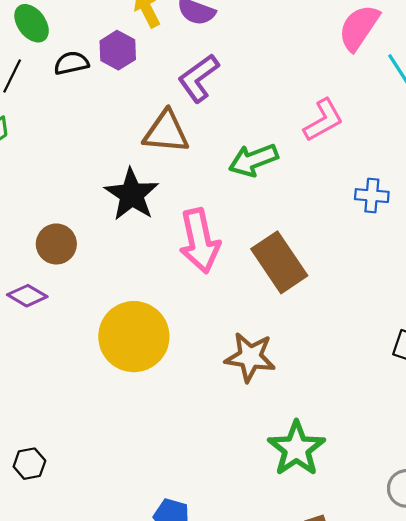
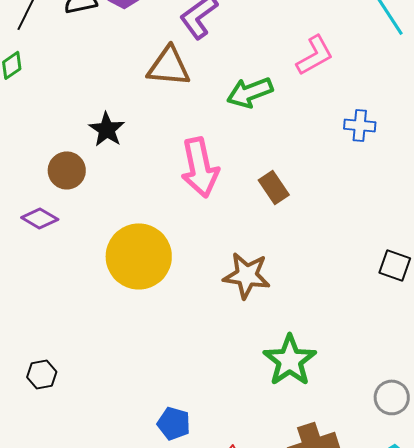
black star: (132, 194) -> (107, 129), moved, size x0.7
brown rectangle: (279, 262) -> (274, 187), size x0.6

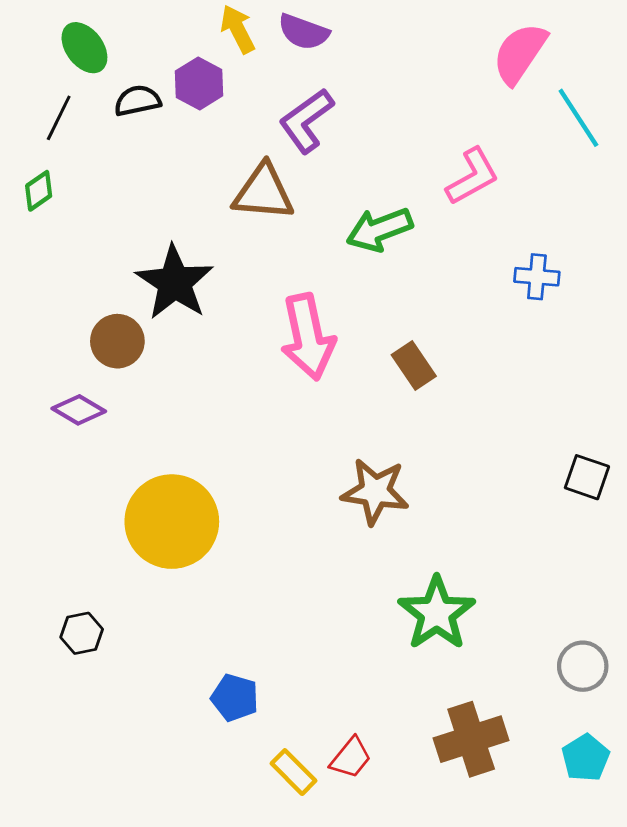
black star: (107, 129) -> (175, 282), size x1.5
yellow circle: (139, 256) -> (172, 522), moved
blue pentagon: (174, 423) -> (235, 698), moved

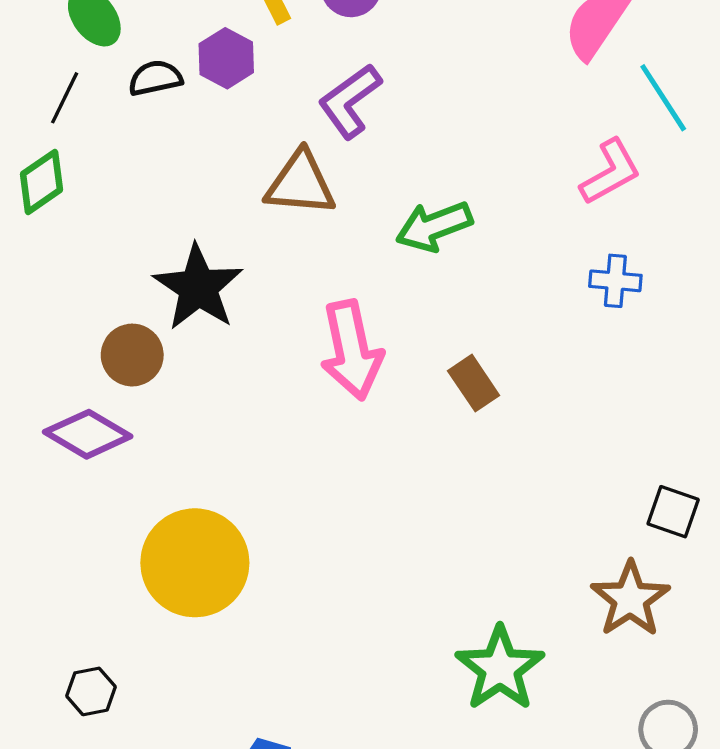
pink L-shape: (472, 177) -> (610, 172), moved
green diamond: (39, 191) -> (42, 182), size x1.4
purple diamond: (79, 410) -> (88, 434), size x1.4
brown star: (375, 491) -> (630, 599), moved, turned 30

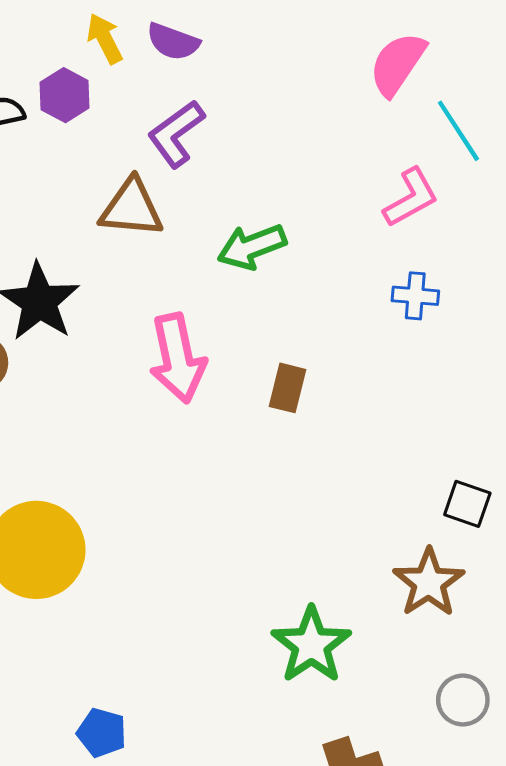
brown rectangle: (474, 383) -> (287, 388), turned 48

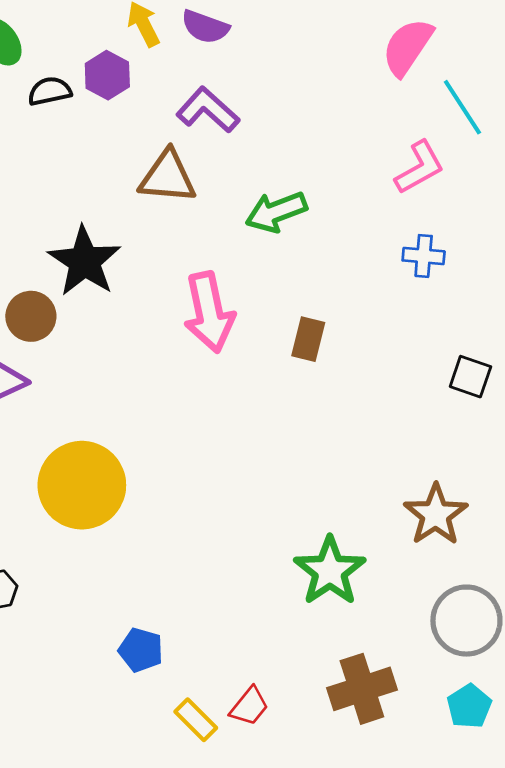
purple L-shape: (176, 134) -> (208, 110), turned 78
black square: (467, 504) -> (470, 377), moved
gray circle: (463, 700) -> (466, 621), size x1.5

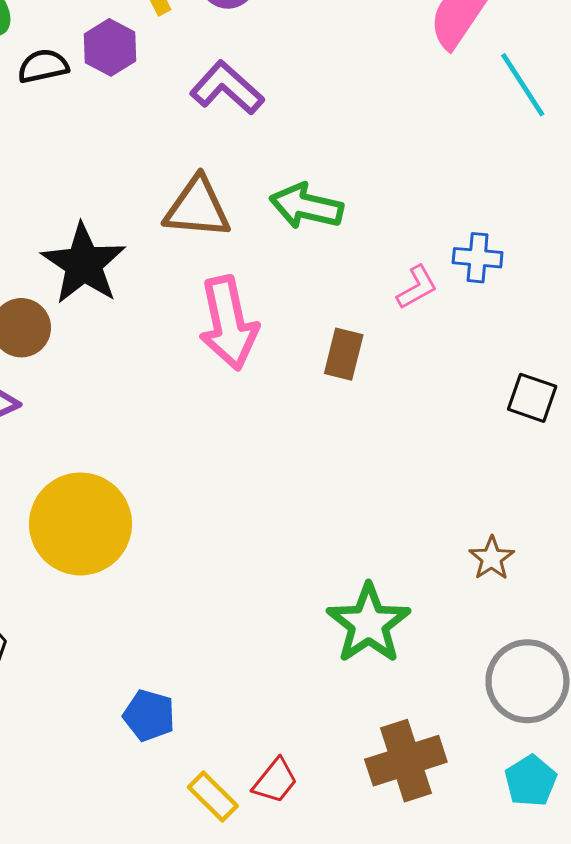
pink L-shape: (420, 168) -> (417, 287), moved, size x0.7
brown triangle: (168, 177) -> (197, 208), moved
green arrow: (276, 212) -> (306, 206), turned 34
brown star: (436, 515) -> (492, 558), size x0.6

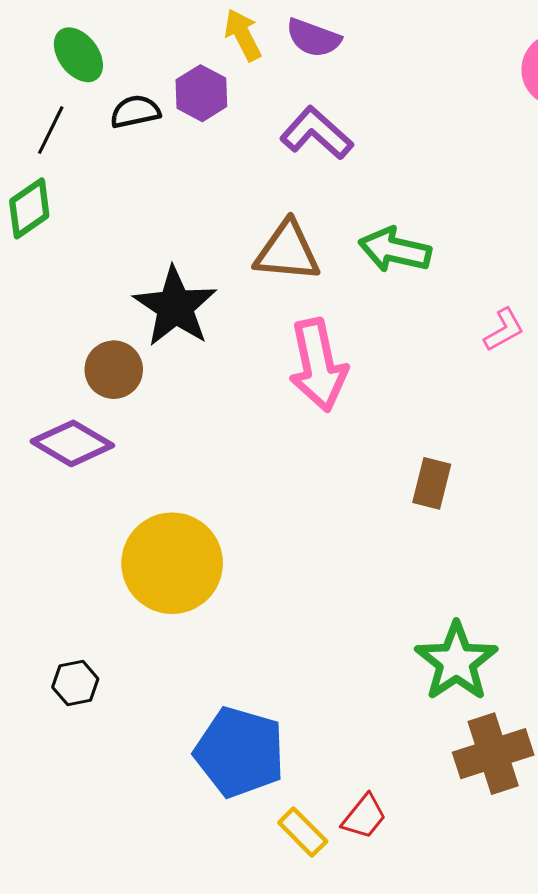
brown rectangle: (344, 354) -> (432, 483), moved
blue pentagon: (149, 715) -> (240, 752), size x1.8
brown cross: (406, 761) -> (493, 754), moved

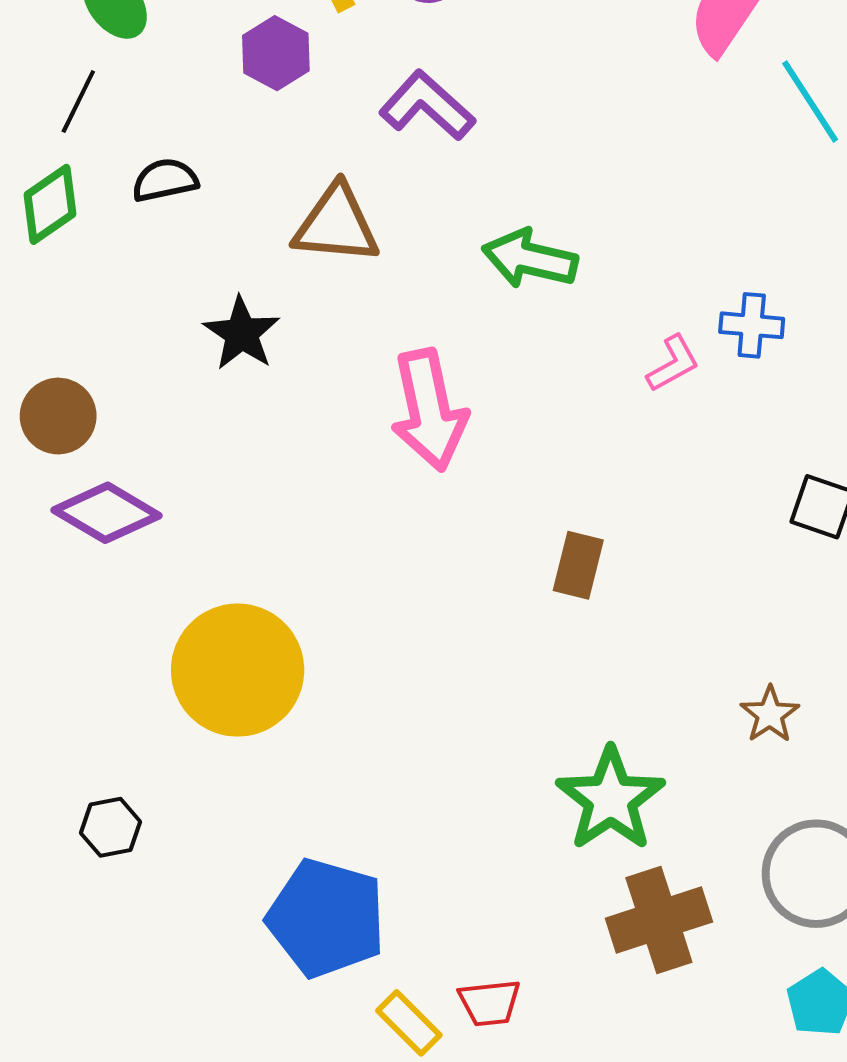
black semicircle: (135, 112) -> (165, 180), moved
brown triangle: (287, 251) -> (336, 225), moved
black star: (175, 307) -> (242, 333), size x0.7
brown circle: (114, 370) -> (58, 416), moved
red trapezoid: (364, 817) -> (490, 1003), turned 45

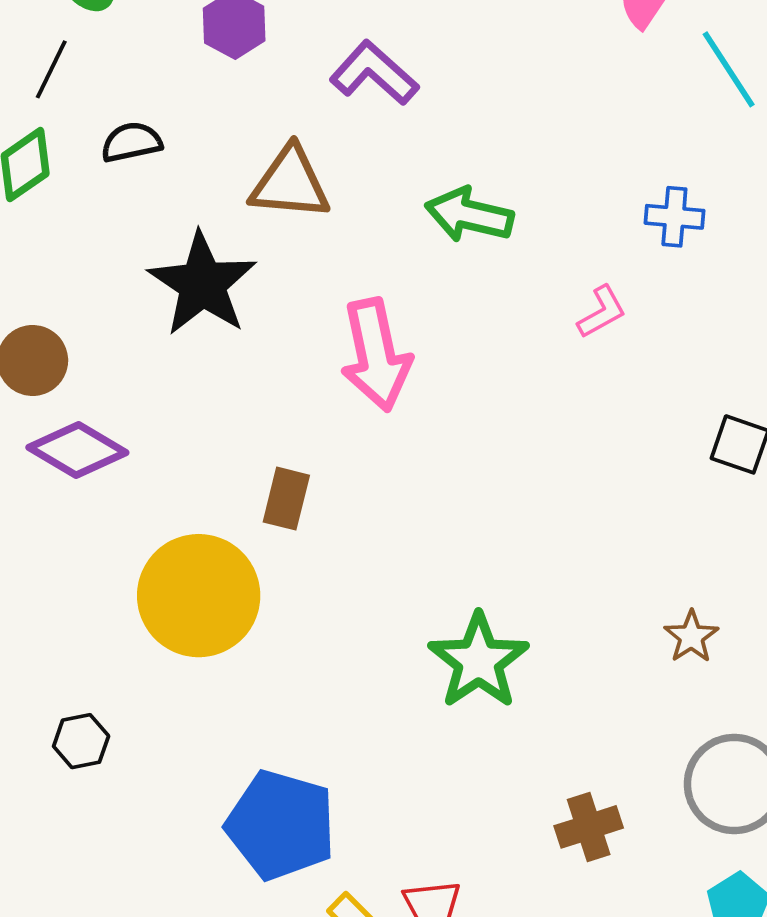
blue cross: (752, 325) -> (674, 217), moved
black star: (242, 333) -> (202, 284), size x1.5
brown rectangle: (578, 565) -> (286, 499), moved
green star: (611, 799) -> (479, 661), moved
brown cross: (659, 920) -> (589, 827), size x0.7

